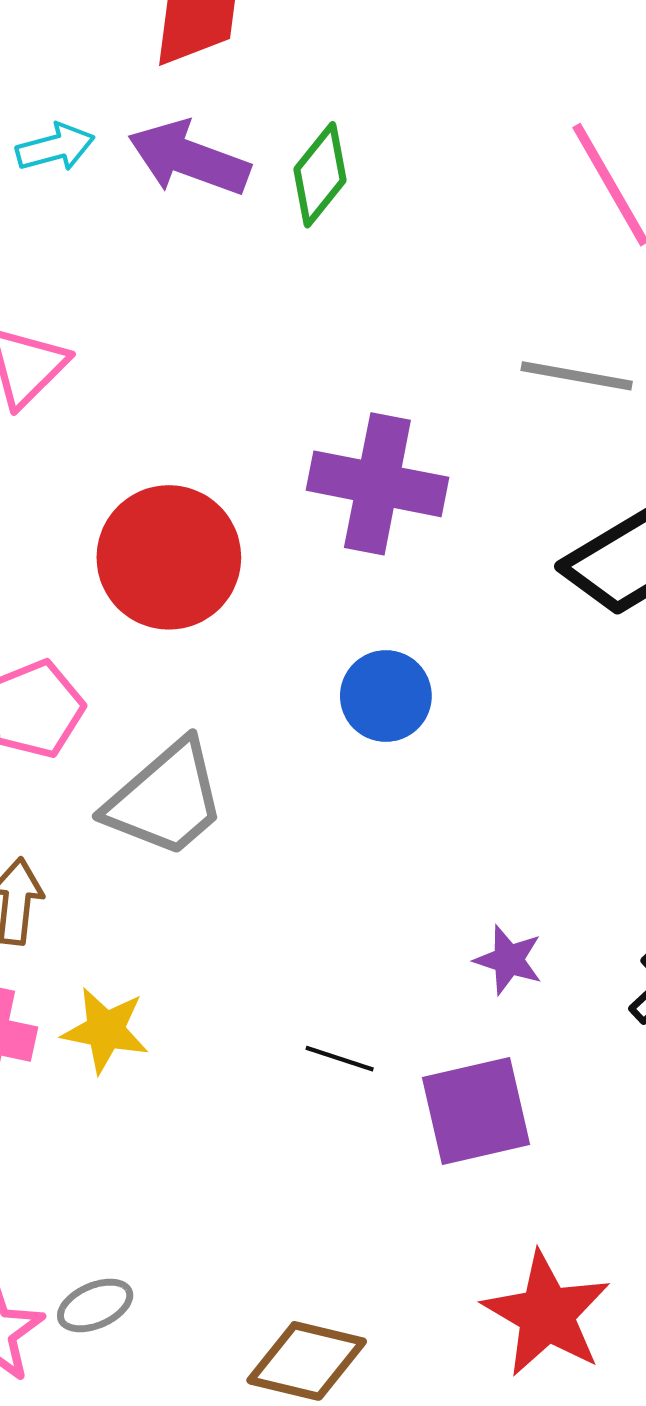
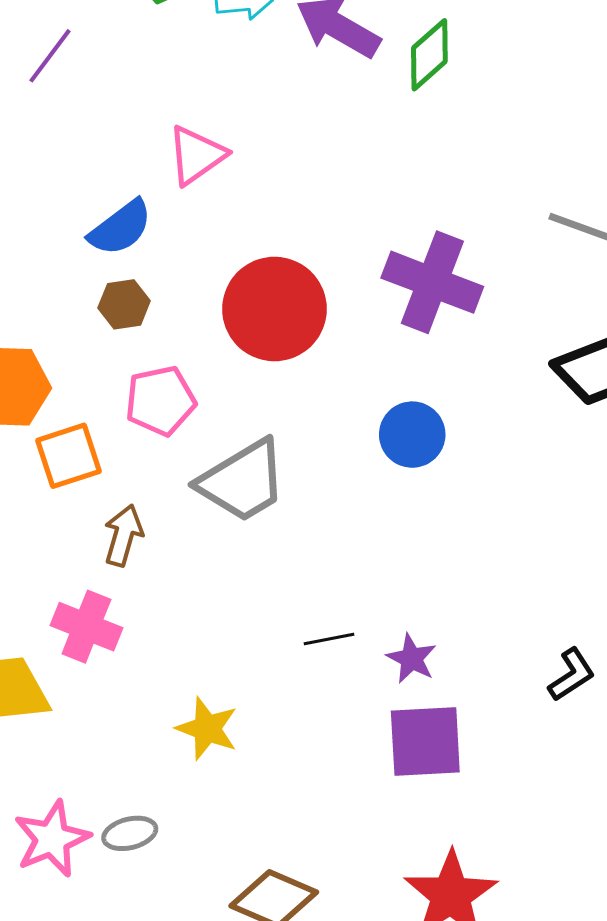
purple star: (508, 960) -> (412, 659), moved
yellow star: (105, 1030) -> (207, 729), moved
black line: (340, 1059) -> (329, 639), moved, turned -39

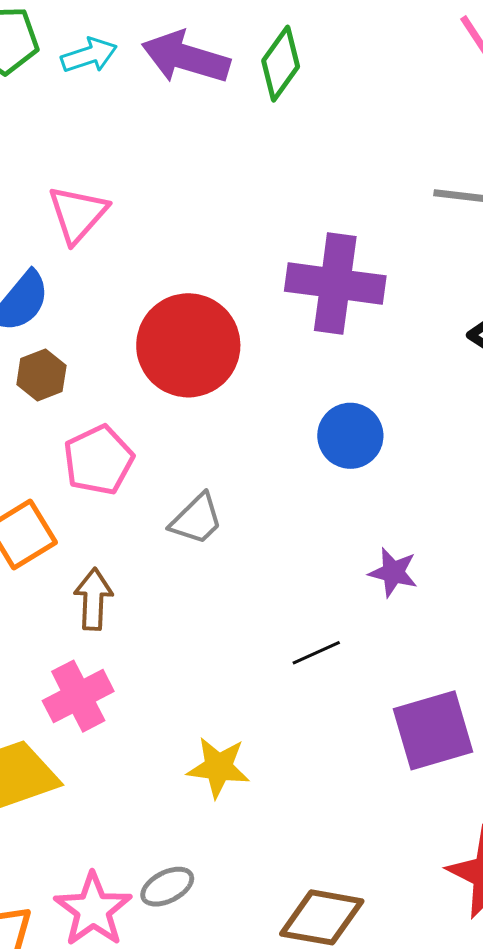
gray trapezoid: (243, 481) -> (196, 519), size x0.6
pink cross: (86, 627) -> (78, 696), turned -36
purple star: (412, 659) -> (393, 572), moved

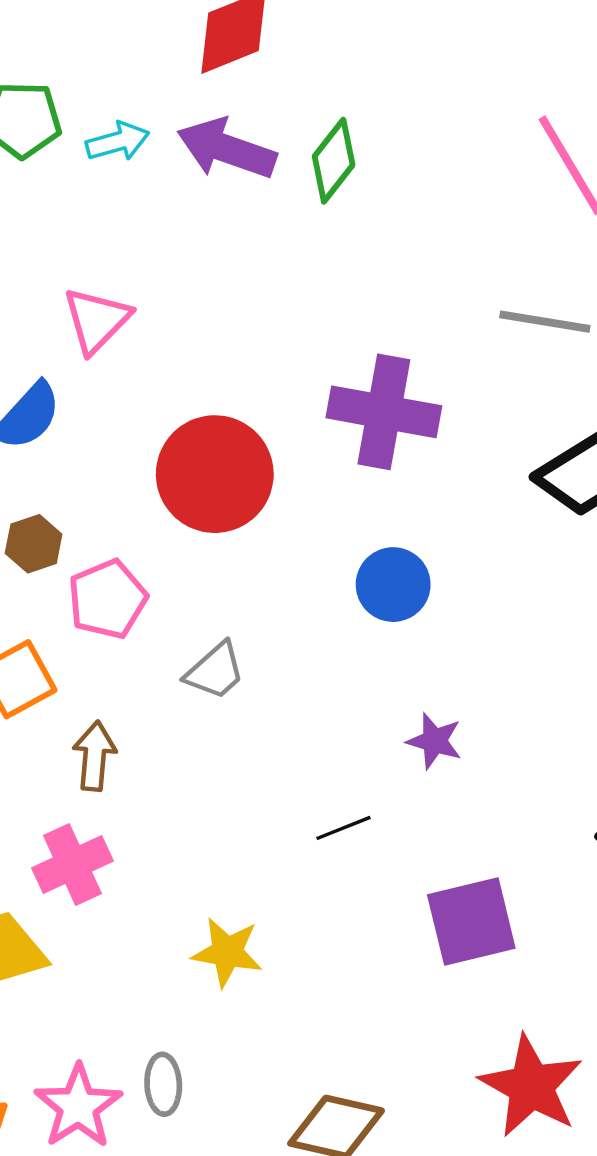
brown hexagon: (41, 375) -> (34, 544), moved
gray ellipse: (167, 887) -> (163, 1084), turned -68

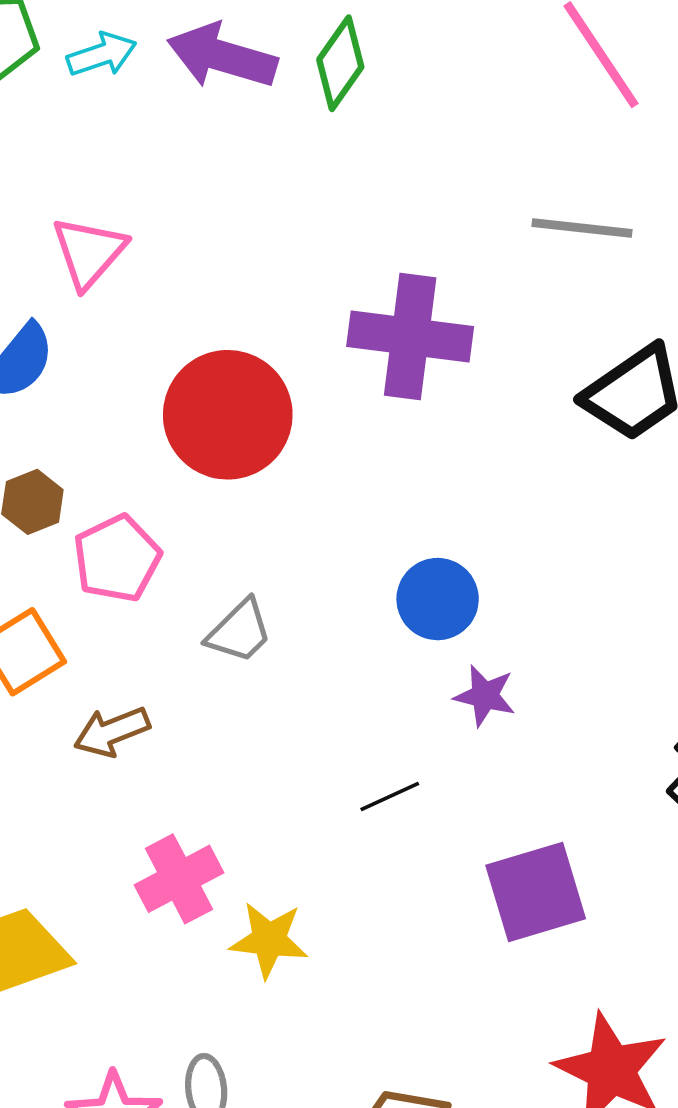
blue circle: (393, 585) -> (438, 599), moved
brown arrow: (95, 756) -> (112, 732), turned -114
pink cross: (72, 864) -> (179, 879), moved

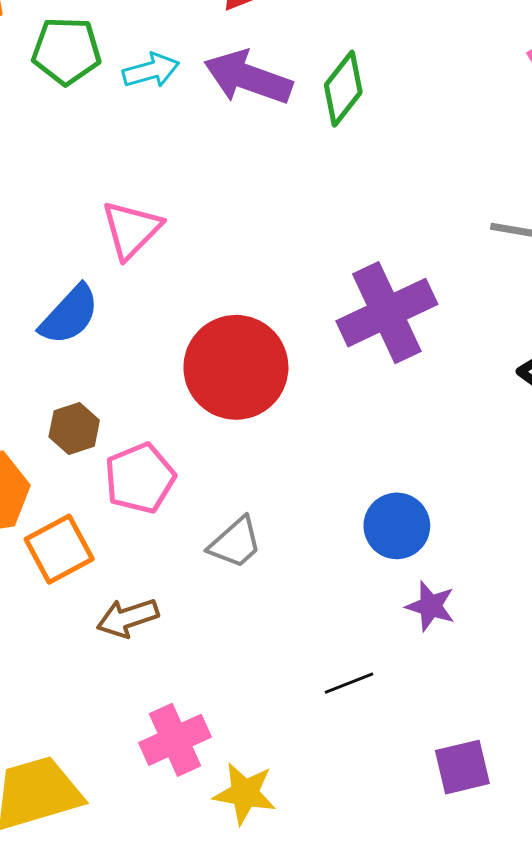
purple cross: (410, 337) -> (387, 313), turned -36
purple square: (536, 892) -> (462, 767), size x0.7

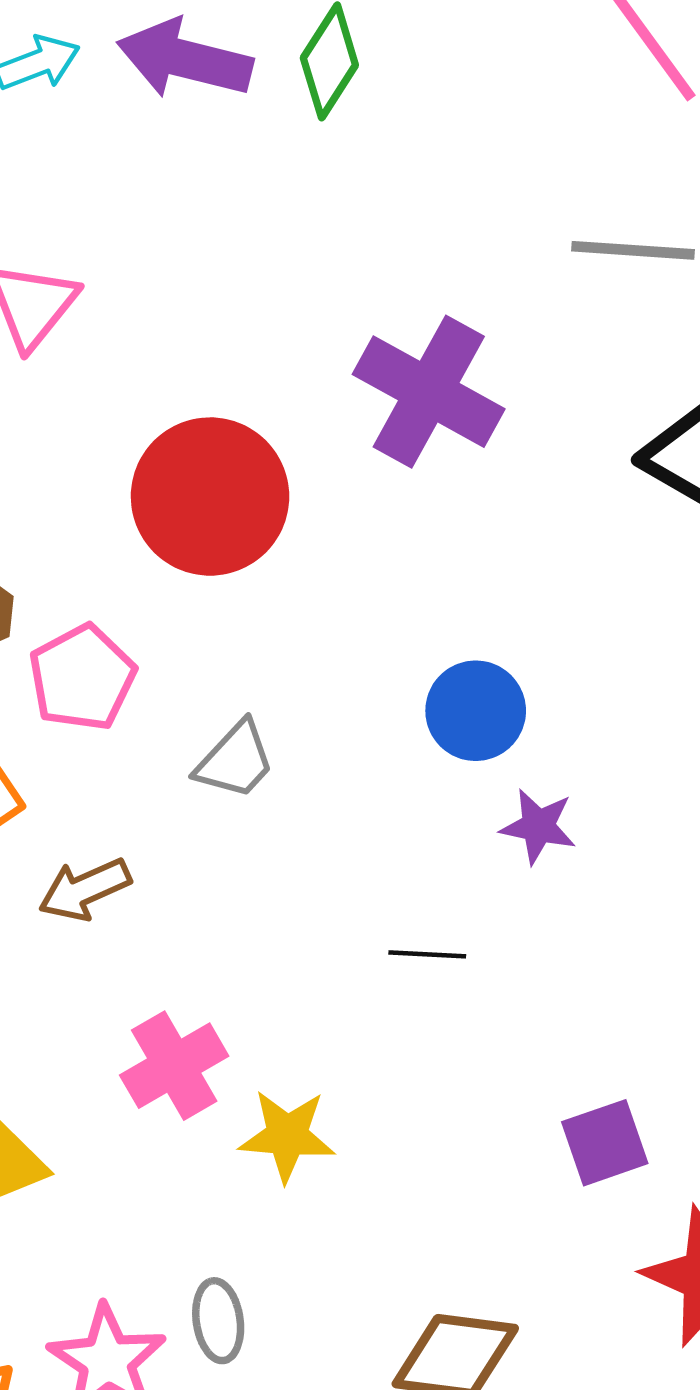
purple cross: (387, 313) -> (429, 392), turned -30
black line: (349, 683) -> (427, 954), turned 30
purple square: (462, 767) -> (605, 1143), moved

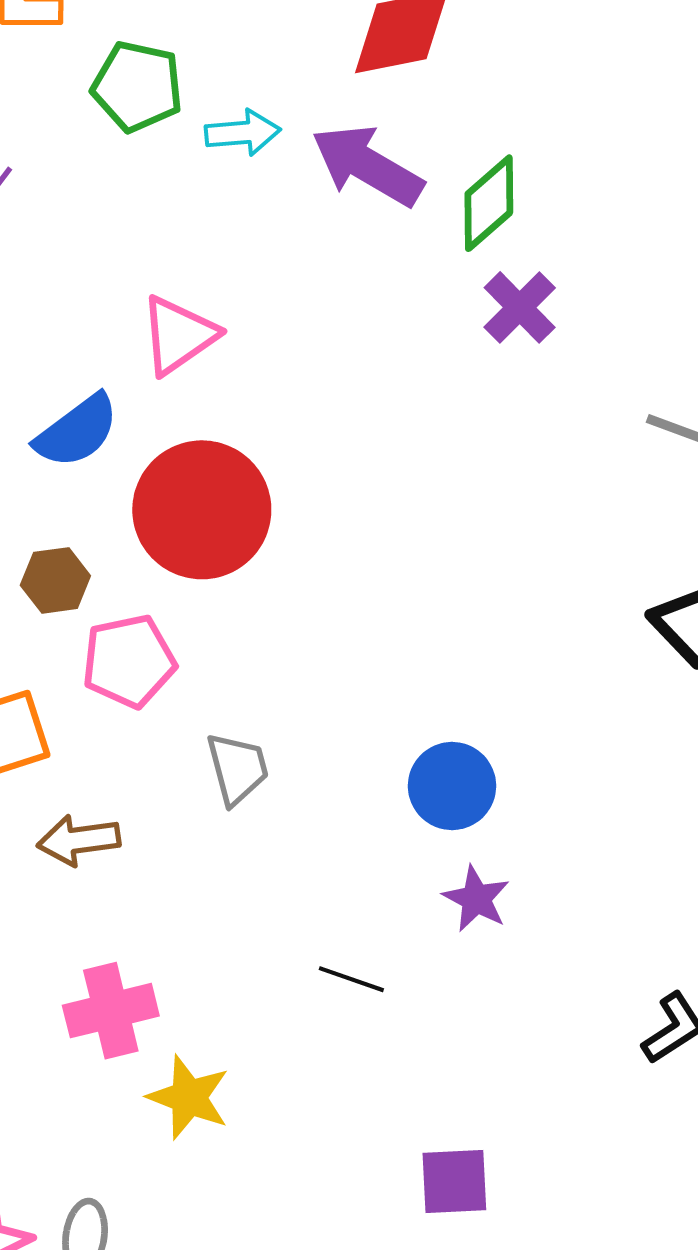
purple cross: (429, 392) -> (520, 307), moved, size x0.6
red circle: (210, 497) -> (202, 510), moved
gray trapezoid: (235, 760) -> (237, 769), turned -74

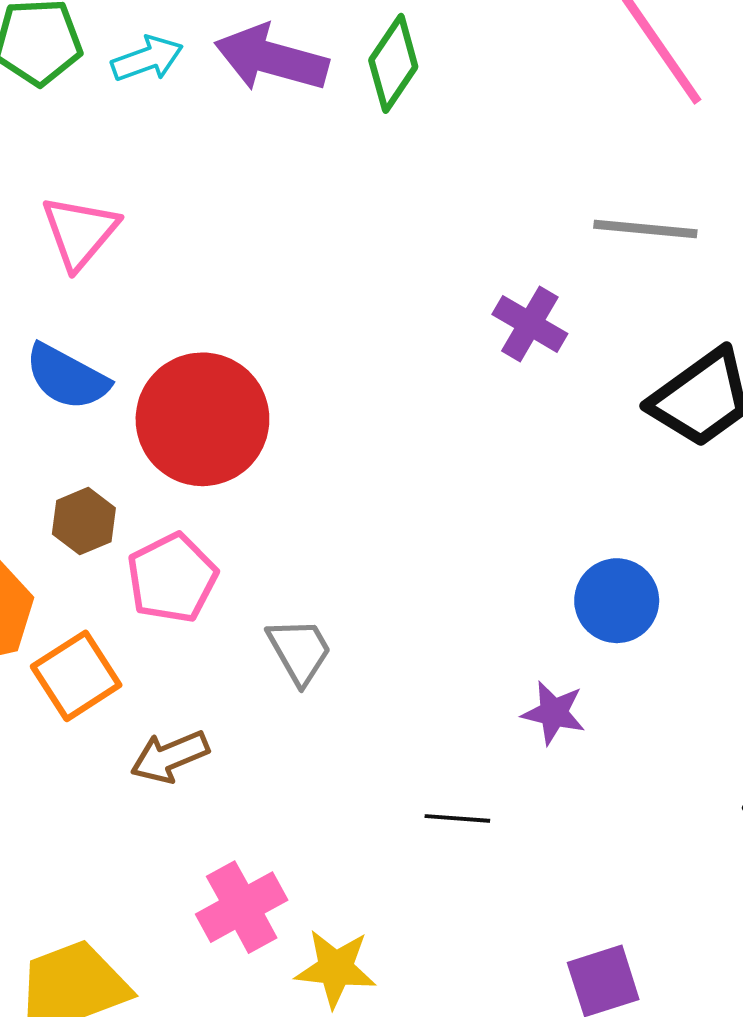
purple cross: (520, 307) -> (530, 324), moved
pink triangle: (178, 335) -> (80, 232), moved
blue semicircle: (77, 431) -> (67, 377), turned 80
blue circle: (452, 786) -> (617, 601), moved

